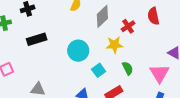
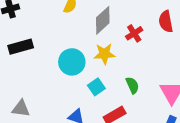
yellow star: (114, 45) -> (105, 54), moved

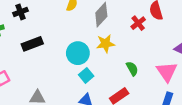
red cross: (134, 33) -> (138, 23), moved
cyan square: (96, 87) -> (86, 75), moved

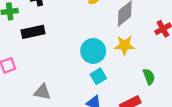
black rectangle: (32, 44) -> (33, 32), moved

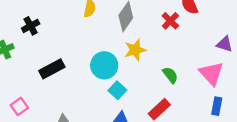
black rectangle: (33, 32) -> (52, 69), moved

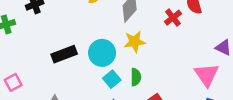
black rectangle: (52, 69) -> (64, 54), moved
green semicircle: (170, 75) -> (136, 77), moved, turned 30

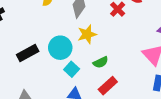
green semicircle: (136, 77) -> (101, 62), moved, turned 72

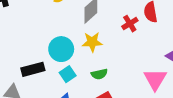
black rectangle: (28, 53) -> (33, 69), moved

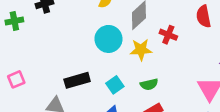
red cross: (130, 24) -> (168, 35), moved, turned -35
cyan circle: (61, 49) -> (108, 39), moved

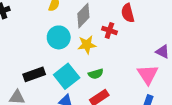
red semicircle: (204, 16) -> (128, 13), moved
cyan square: (115, 85) -> (67, 76), size x1.6

